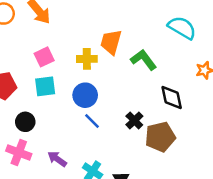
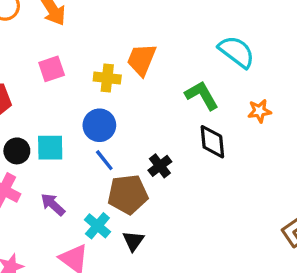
green L-shape: (144, 60) -> (202, 95), moved
cyan square: (45, 86) -> (50, 148), moved
brown pentagon: (160, 137) -> (128, 194), moved

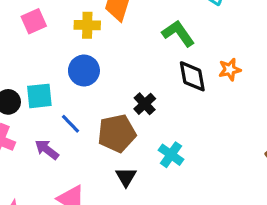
orange star: (259, 111) -> (230, 70), moved
blue line: (104, 160) -> (70, 124), moved
cyan cross: (97, 226) -> (171, 155), moved

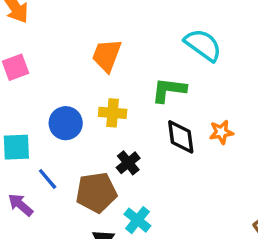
yellow cross: (87, 25) -> (113, 113), moved
green L-shape: (178, 33) -> (169, 90), turned -52
cyan cross: (171, 155) -> (137, 220), moved

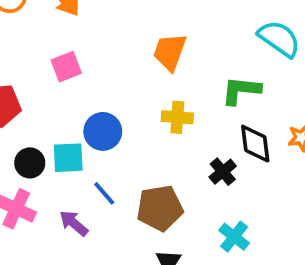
blue circle: (66, 123) -> (103, 131), moved
black cross: (128, 163) -> (223, 172), moved
cyan cross: (137, 220) -> (234, 237), moved

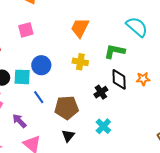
purple arrow: (74, 223) -> (19, 121), moved

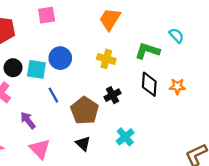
cyan semicircle: (137, 27) -> (176, 36), moved, size x0.6
black cross: (101, 92) -> (112, 95), moved
brown pentagon: (67, 108) -> (85, 111), turned 30
black triangle: (68, 136) -> (83, 144), turned -32

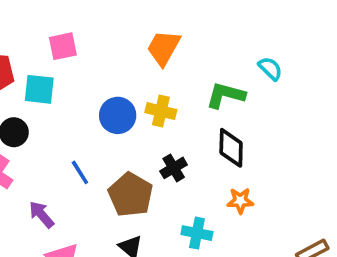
blue circle: (60, 58) -> (118, 115), moved
cyan square: (36, 69) -> (39, 89), moved
orange star: (177, 86) -> (240, 201), moved
cyan cross: (125, 137) -> (197, 233), turned -36

